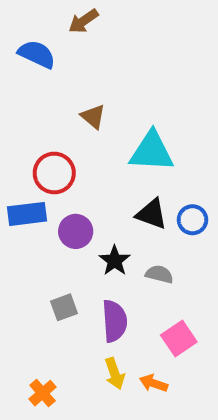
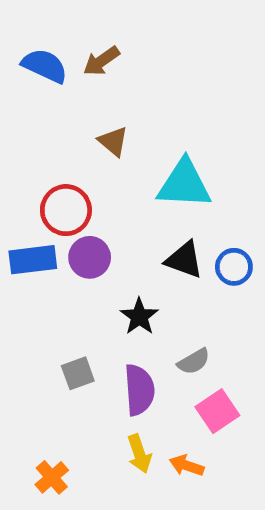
brown arrow: (83, 21) -> (101, 61), moved
purple circle: (76, 231) -> (90, 257), moved
gray semicircle: (159, 274) -> (194, 361), moved, turned 136

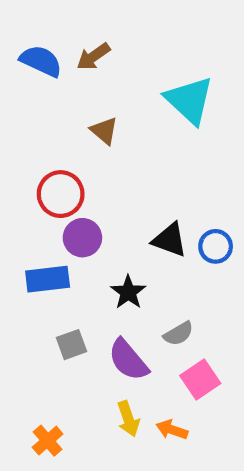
cyan triangle: (184, 184) -> (189, 100), moved, turned 40
blue rectangle: (33, 260) -> (48, 279), moved
purple semicircle: (139, 390) -> (128, 360), turned 144

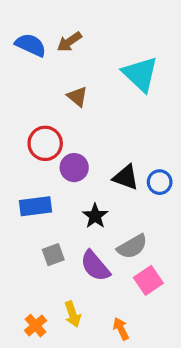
purple circle: (82, 238) -> (74, 168), moved
gray semicircle: (178, 334) -> (132, 247), size x1.4
yellow arrow: (128, 419) -> (73, 314), moved
orange arrow: (172, 430) -> (121, 329), moved, turned 45

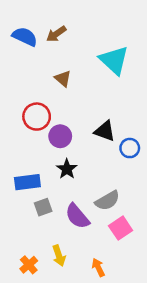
black triangle: (126, 177) -> (105, 131), moved
blue rectangle: (35, 206) -> (27, 182), moved
black star: (95, 216) -> (67, 169), moved

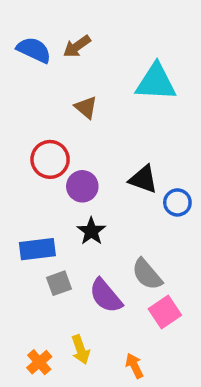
cyan triangle: (114, 60) -> (156, 82), turned -40
gray semicircle: (107, 201) -> (147, 274), turned 80

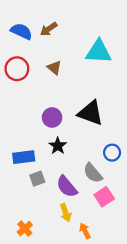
red circle: (50, 159) -> (17, 69), moved
black triangle: (143, 179) -> (91, 113), size x1.4
blue circle: (177, 202) -> (112, 153), moved
yellow arrow: (81, 350) -> (66, 213), moved

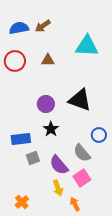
blue semicircle: (21, 31) -> (19, 28), turned -36
brown triangle: (54, 68) -> (48, 60), turned -40
pink square: (104, 197) -> (82, 178), moved

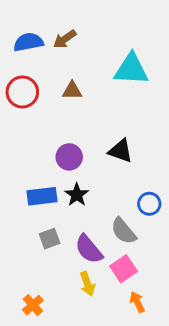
black triangle: (80, 100) -> (121, 151), size x0.7
blue rectangle: (21, 139) -> (42, 196), moved
orange arrow: (75, 204) -> (137, 302), moved

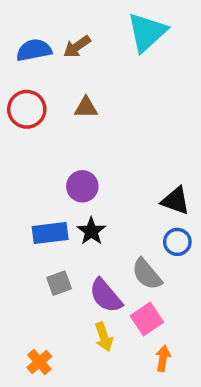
cyan triangle: (131, 69) -> (147, 32), moved, turned -45
black triangle: (121, 151) -> (176, 201), moved
orange arrow: (137, 302) -> (163, 358), turned 35

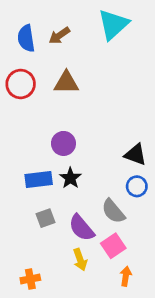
blue semicircle: (34, 50) -> (26, 38), turned -88
brown triangle: (86, 107) -> (66, 83), size x1.4
orange cross: (39, 362) -> (30, 279), turned 30

